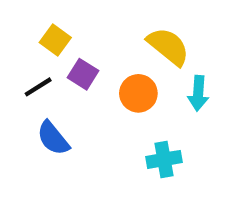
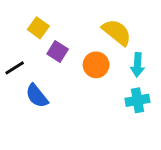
black line: (38, 87) -> (15, 68), moved
cyan cross: (164, 159) -> (137, 100), moved

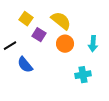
yellow semicircle: (117, 32) -> (61, 21), moved
cyan cross: (137, 100) -> (83, 75), moved

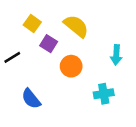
orange circle: (65, 44) -> (71, 66), moved
blue semicircle: (25, 65) -> (31, 99), moved

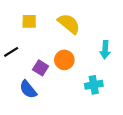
yellow square: (32, 24) -> (29, 21), turned -35
purple square: (49, 44) -> (41, 68), moved

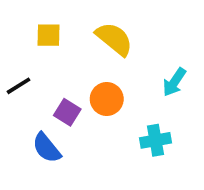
cyan arrow: (105, 50) -> (174, 82), turned 30

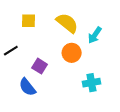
cyan arrow: (174, 82) -> (95, 35), moved
orange circle: (107, 99) -> (72, 53), moved

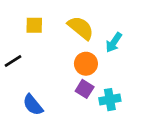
purple square: (40, 66) -> (85, 89), moved

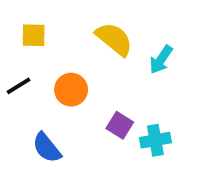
yellow square: (34, 25) -> (34, 35), moved
orange circle: (86, 64) -> (71, 90), moved

